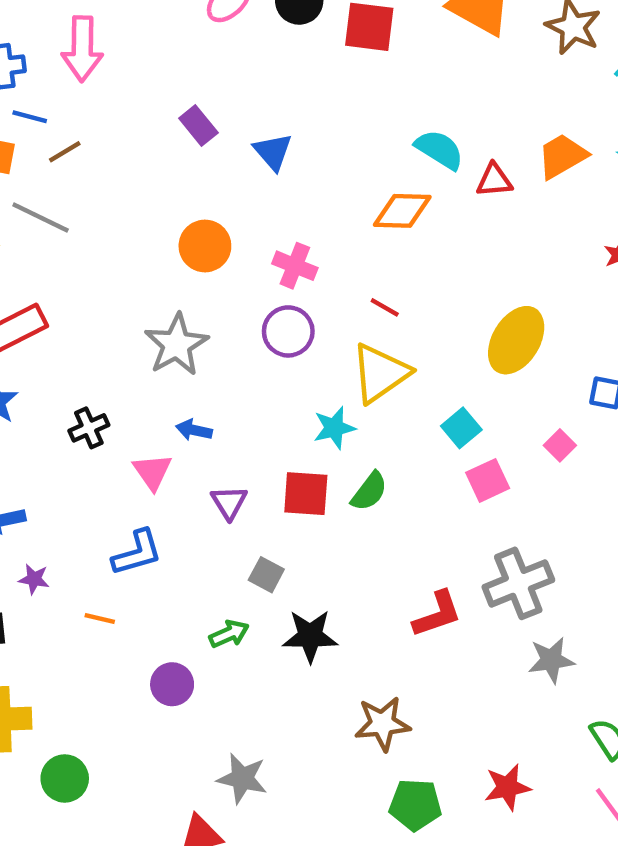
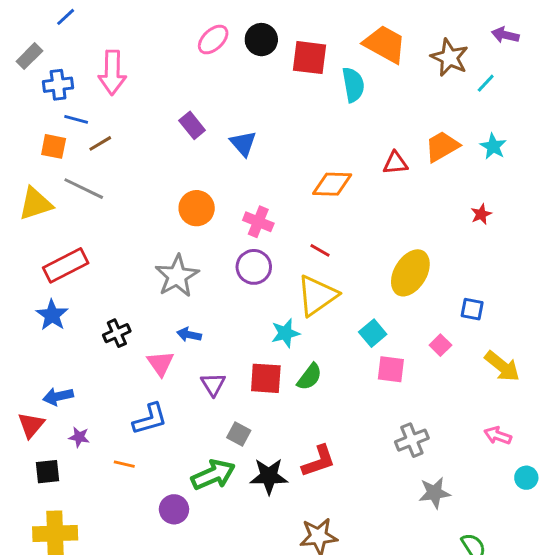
cyan semicircle: (439, 150) -> (353, 85), moved, turned 48
pink square: (488, 480) -> (391, 369), turned 32
gray cross: (518, 583) -> (412, 440), size x0.7
red L-shape: (437, 614) -> (319, 461), moved
green arrow: (229, 634) -> (213, 475), size x1.6

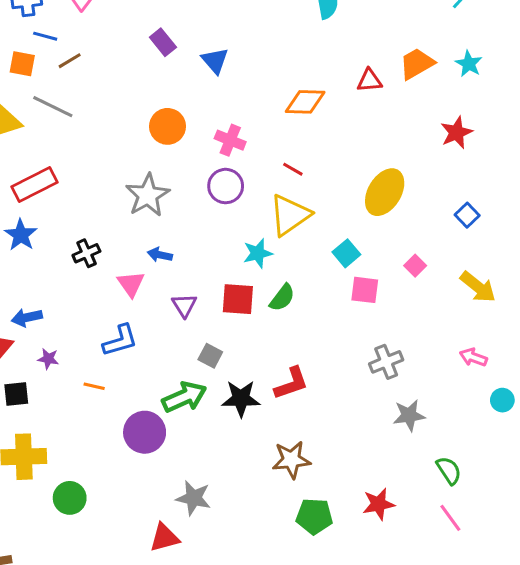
red star: (481, 214) -> (456, 133), size x1.5
blue square: (472, 309) -> (467, 215), moved, turned 35
purple circle: (174, 509) -> (145, 432), size x1.4

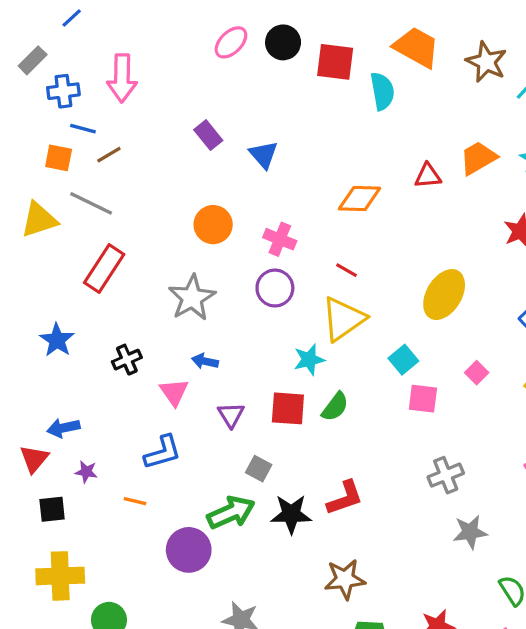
red rectangle: (34, 184) -> (104, 268), moved, turned -30

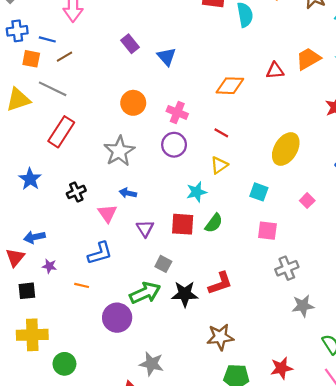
blue cross: (63, 91) -> (17, 31), moved
yellow triangle: (343, 319) -> (219, 165), size x0.6
cyan square: (403, 360) -> (259, 192), turned -30
pink square: (423, 399) -> (267, 231), moved

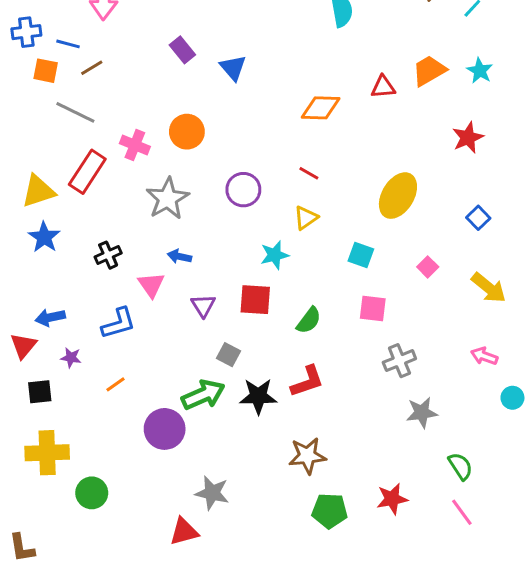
yellow triangle: (18, 100) -> (38, 191), moved
pink cross: (177, 112) -> (135, 145), moved
green semicircle: (214, 223) -> (309, 320), moved
blue L-shape: (100, 253) -> (118, 323), moved
orange line: (82, 285) -> (116, 384), turned -48

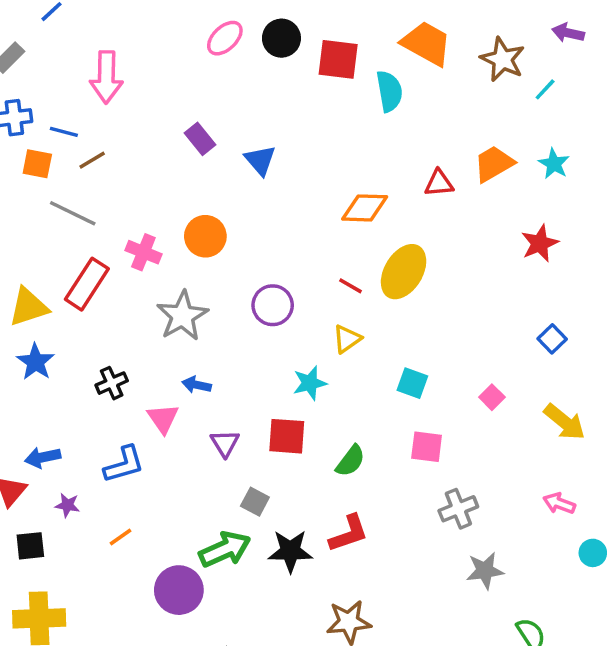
yellow ellipse: (398, 196) -> (404, 272), moved

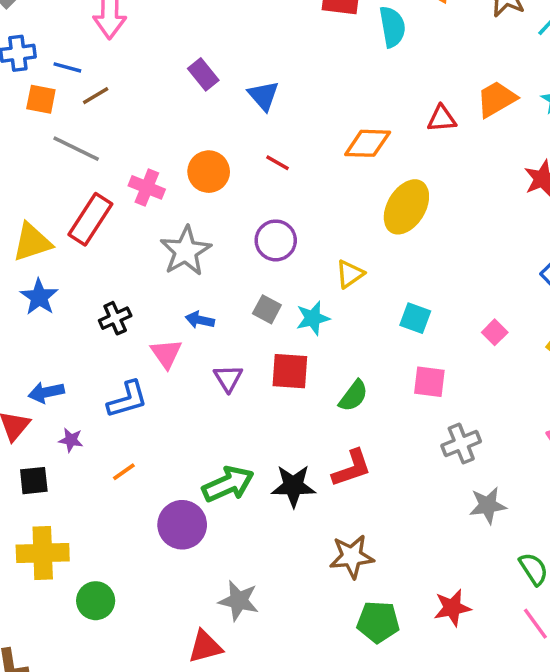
red line: (350, 286) -> (278, 163), moved
gray square: (255, 502) -> (267, 309), moved

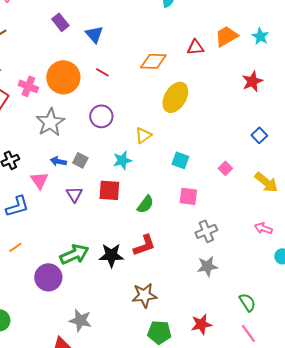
orange circle: (209, 172) -> (63, 77), size x1.4
gray square: (267, 309) -> (80, 160), moved
gray star: (488, 505) -> (207, 266), moved

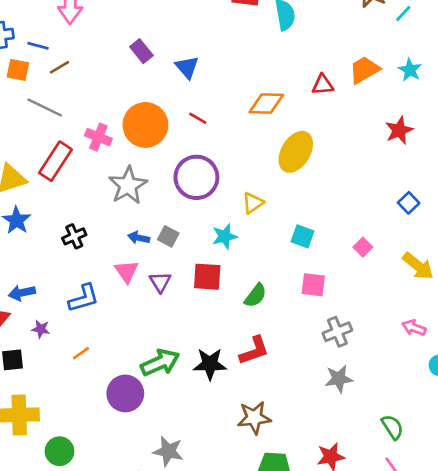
purple circle: (101, 116) -> (196, 177), size x1.4
pink triangle: (39, 180) -> (127, 271), moved

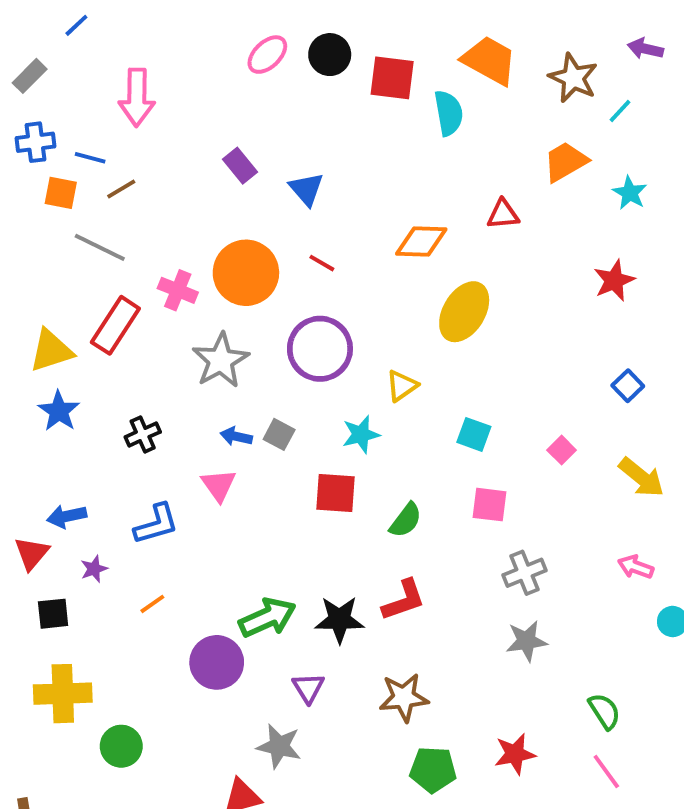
orange trapezoid: (364, 70) -> (565, 162), moved
purple triangle: (160, 282) -> (308, 688), moved
purple star: (41, 329) -> (94, 569), turned -30

